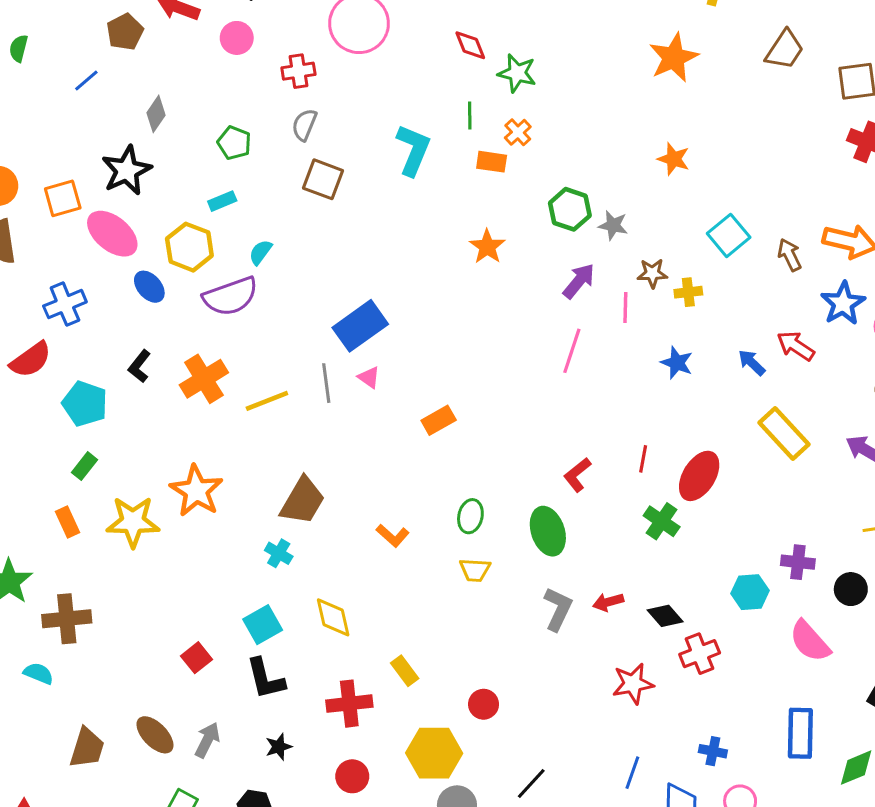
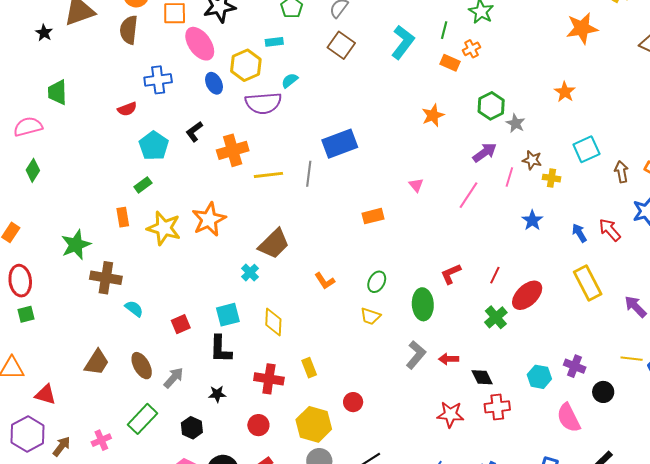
red semicircle: (31, 360) -> (127, 109), size x0.7
pink triangle: (369, 377) -> (416, 185), moved
cyan semicircle: (39, 673) -> (134, 309), moved

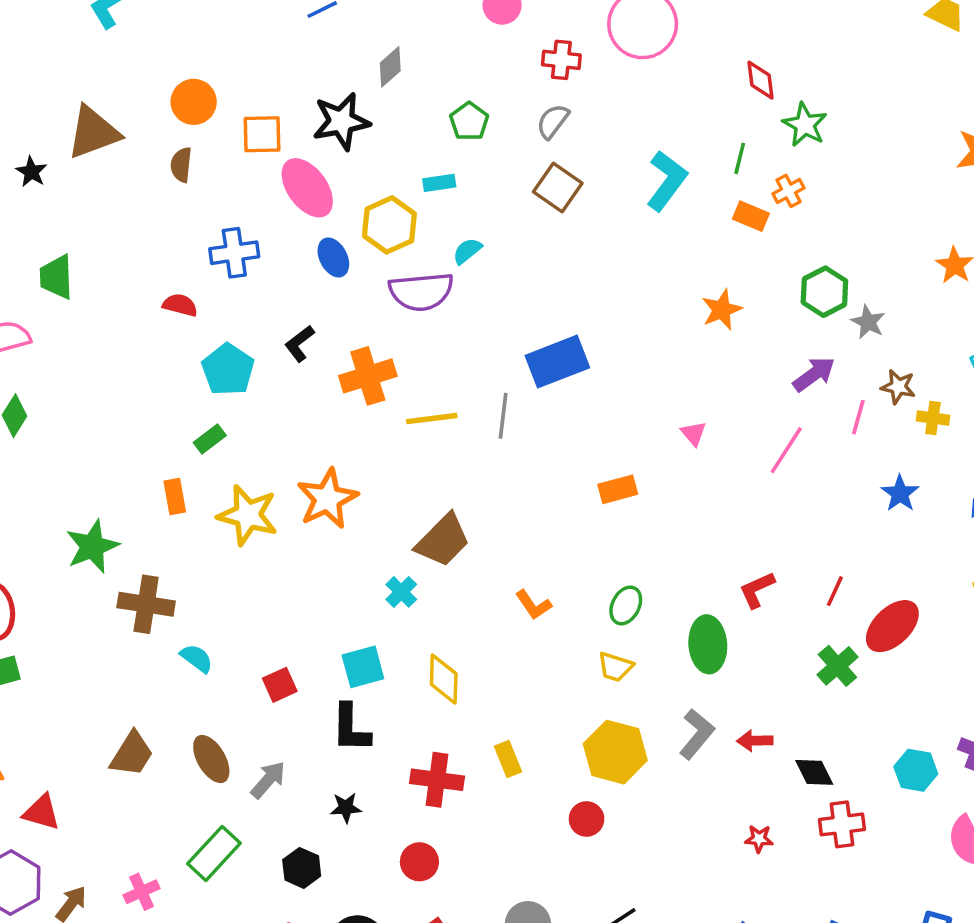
brown semicircle: (129, 30) -> (181, 165), size x0.7
red semicircle: (127, 109) -> (180, 305), turned -144
red star: (450, 414) -> (759, 839), size x0.6
yellow hexagon: (314, 424) -> (615, 752), moved

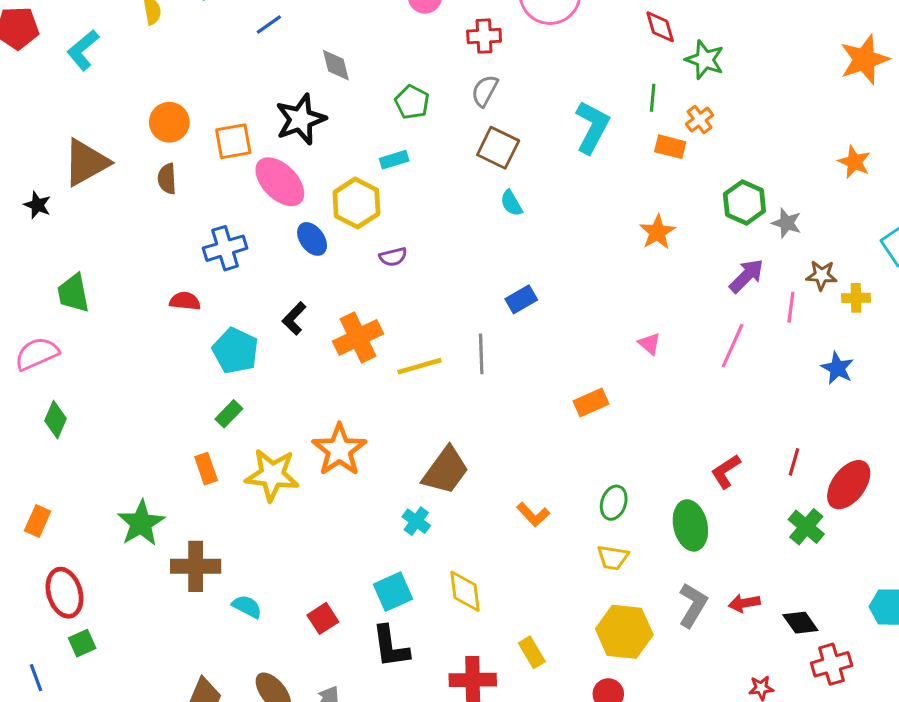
gray diamond: (390, 67) -> (336, 65), turned -54
cyan semicircle: (467, 251) -> (511, 203), moved, turned -72
purple semicircle: (421, 292) -> (393, 257), size x0.5
blue rectangle: (557, 362) -> (521, 299), size x0.6

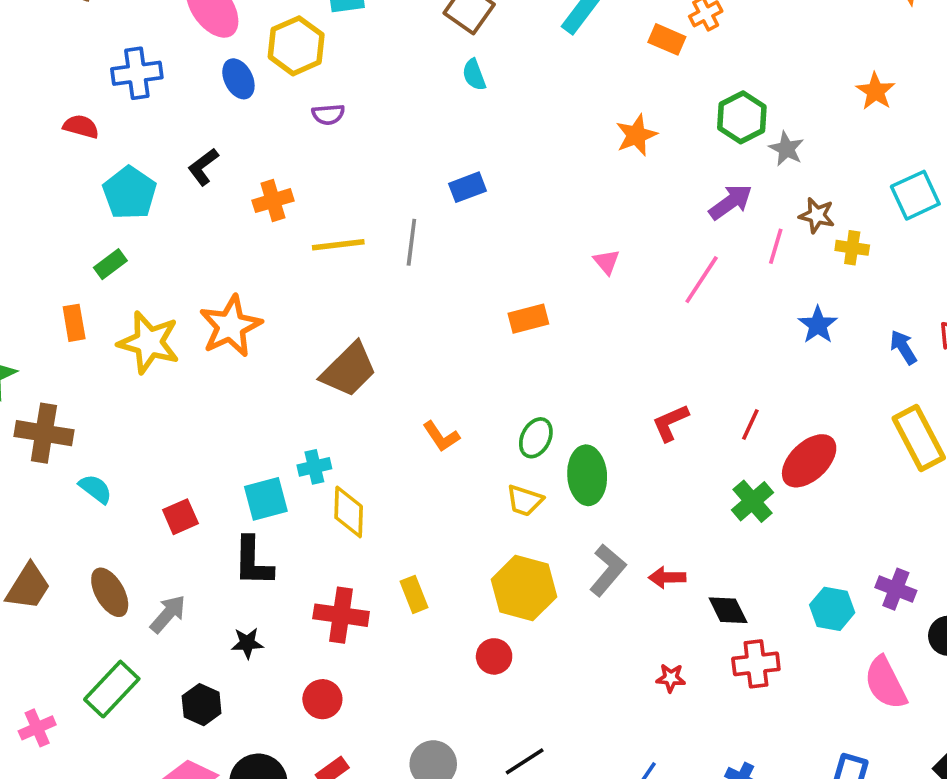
orange cross: (358, 337) -> (273, 201), size x0.7
cyan cross: (416, 521) -> (314, 467), moved, turned 32
green ellipse: (690, 525) -> (587, 475), moved

